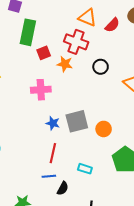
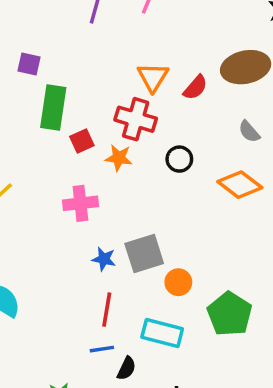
orange triangle: (88, 18) -> (153, 77), turned 42
orange circle: (104, 129) -> (178, 282), moved
cyan rectangle: (85, 169) -> (162, 333), size x1.6

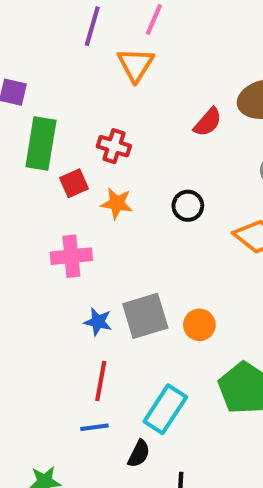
orange triangle: (153, 77) -> (136, 65), moved
red cross: (136, 119) -> (114, 146), moved, size x0.7
orange circle: (178, 282) -> (199, 325), moved
cyan rectangle: (162, 333) -> (165, 409), turned -72
black semicircle: (126, 368) -> (139, 454), moved

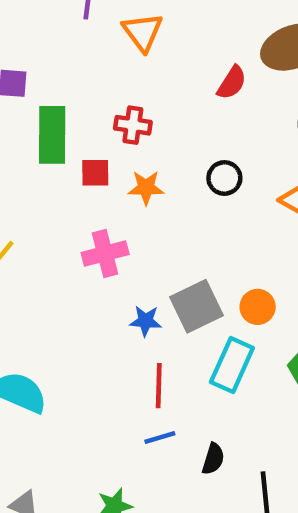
red square: (74, 183) -> (95, 173), turned 32
cyan rectangle: (165, 409) -> (232, 365), moved

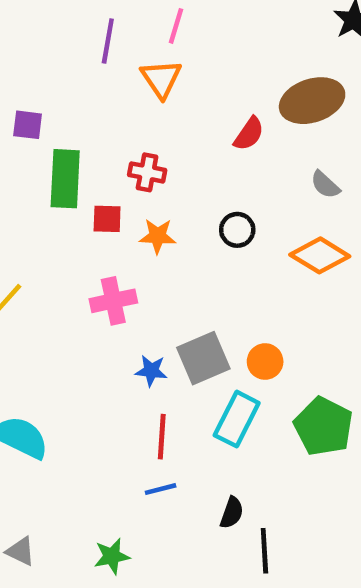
black semicircle: (213, 459) -> (232, 513), moved

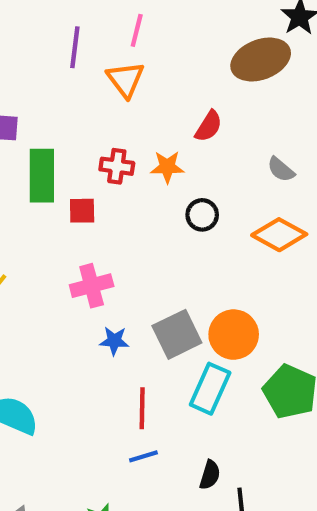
brown ellipse: (312, 101) -> (261, 60), moved
orange star: (158, 236) -> (167, 167), moved
orange circle: (265, 361) -> (234, 335), size x1.5
blue star: (151, 371) -> (114, 341), moved

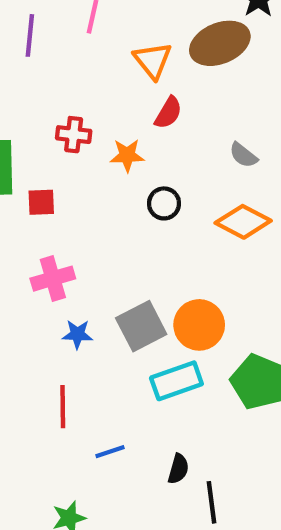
orange triangle: (125, 79) -> (153, 60), moved
red cross: (117, 166) -> (74, 135), moved
cyan rectangle: (210, 389) -> (176, 381), turned 48
red line: (142, 408) -> (63, 407), moved

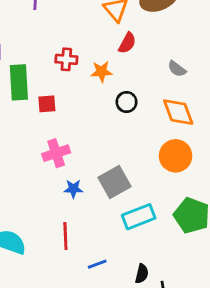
orange diamond: (243, 222) -> (178, 112), turned 44
orange circle: (199, 325) -> (176, 156), moved

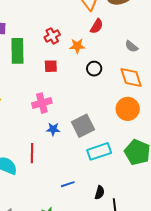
red cross: (66, 59) -> (52, 36), turned -35
red square: (47, 104) -> (51, 66), moved
red line: (65, 236) -> (32, 153), moved

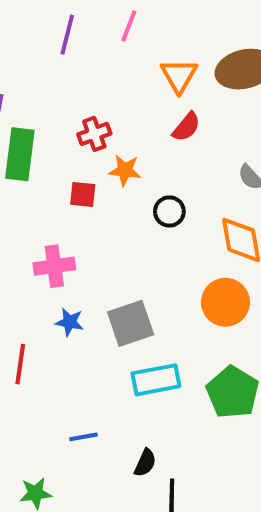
orange star: (77, 46) -> (125, 170), moved

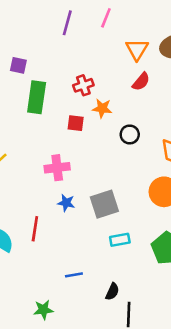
cyan rectangle: (156, 380) -> (120, 240), size x0.7

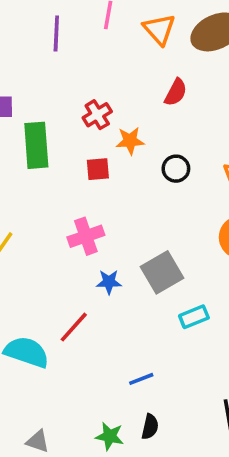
orange triangle: (137, 49) -> (159, 29), moved
red line: (35, 229) -> (74, 327), turned 45
black semicircle: (112, 292) -> (150, 427), moved
green star: (43, 310) -> (110, 436), turned 30

